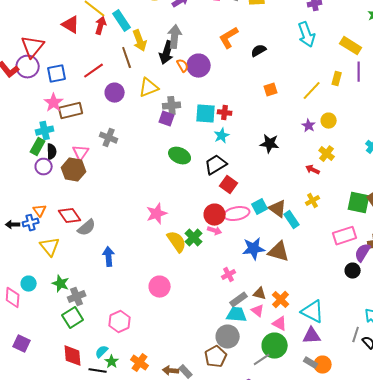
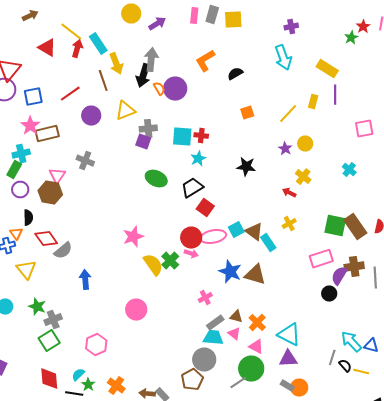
black semicircle: (52, 152) -> (28, 218), moved
blue star: (254, 249) -> (230, 272), turned 30

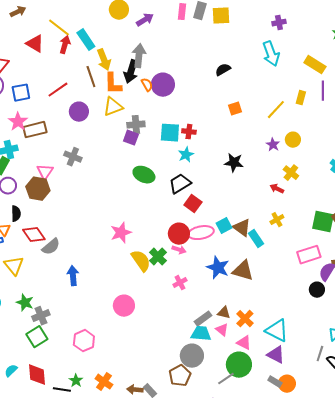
orange L-shape: (205, 61) -> (113, 84), moved, turned -60
pink cross: (205, 298) -> (180, 283), moved
purple triangle: (288, 359) -> (276, 355), turned 30
cyan semicircle: (78, 375) -> (11, 371), moved

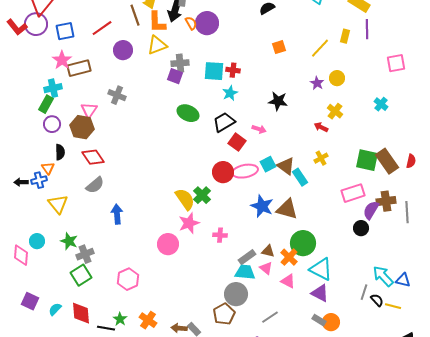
pink star: (121, 233) -> (189, 223), moved
red diamond: (34, 235) -> (93, 157), moved
pink arrow: (179, 250) -> (259, 129), moved
pink cross: (180, 283) -> (220, 235), moved, turned 32
green circle: (239, 365) -> (303, 243), moved

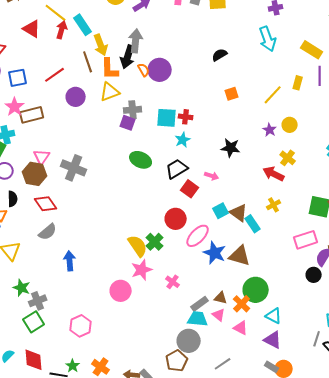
gray cross: (117, 95) -> (74, 168), moved, size x1.4
red arrow: (321, 127) -> (274, 174), size x1.5
pink ellipse: (245, 171) -> (198, 236), moved, turned -35
pink cross: (220, 235) -> (173, 282), turned 32
cyan triangle: (321, 269) -> (274, 316), size x0.7

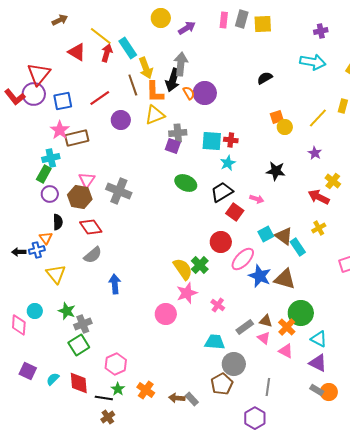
cyan arrow: (268, 39) -> (313, 62), turned -60
yellow circle: (290, 125) -> (285, 127), moved
cyan trapezoid: (198, 319) -> (215, 342), moved
pink hexagon: (81, 326) -> (116, 364), moved
gray line: (223, 364) -> (268, 387), turned -48

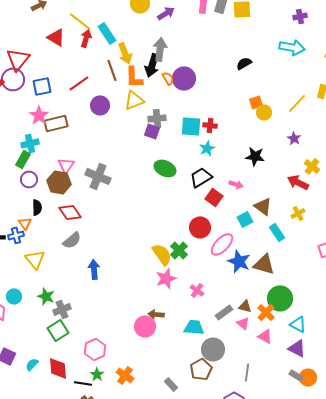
brown triangle: (284, 236) -> (263, 206), moved
pink circle: (166, 314) -> (145, 326), moved
brown arrow: (177, 398) -> (156, 314), moved

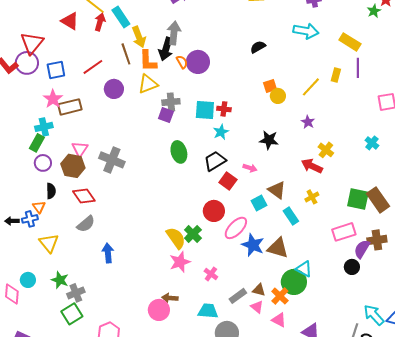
green ellipse: (165, 168) -> (179, 152), turned 50
cyan triangle: (298, 324) -> (304, 269), moved

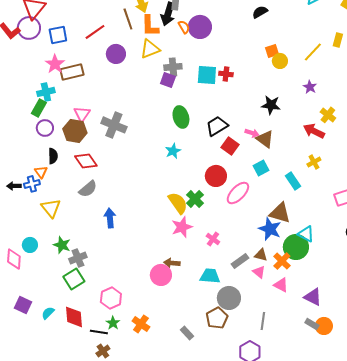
cyan star: (221, 132) -> (173, 151), moved
brown triangle: (277, 190) -> (265, 139), moved
blue star: (253, 245) -> (270, 229), moved

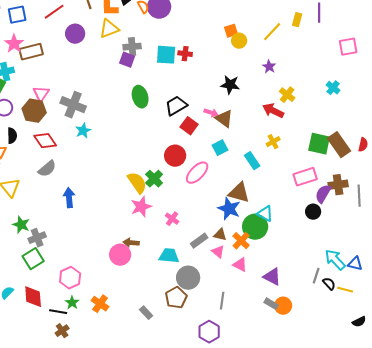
cyan star: (173, 151) -> (83, 131), moved

